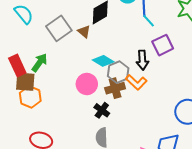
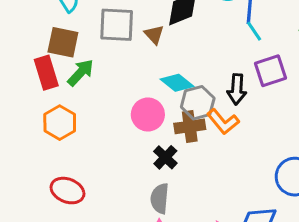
gray square: (59, 28) -> (117, 25), turned 30
brown square: (25, 82) -> (63, 42), moved

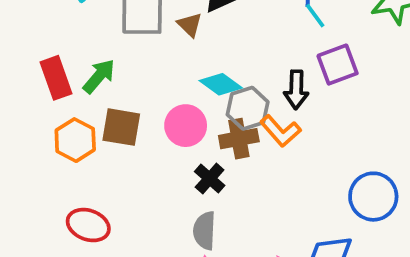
brown square: (63, 42) -> (121, 127), moved

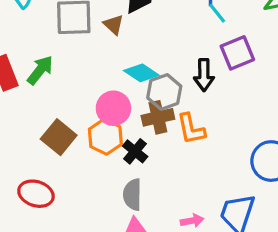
brown square: (121, 127) -> (59, 137), moved, turned 32
orange L-shape: (280, 131) -> (191, 129), moved, turned 32
orange hexagon: (75, 140) -> (105, 137), moved

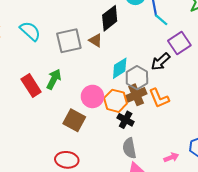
cyan diamond: (141, 73) -> (120, 68), turned -55
black arrow: (204, 75) -> (160, 62), turned 60
pink circle: (113, 108) -> (92, 96), moved
orange hexagon: (105, 137) -> (116, 101), moved

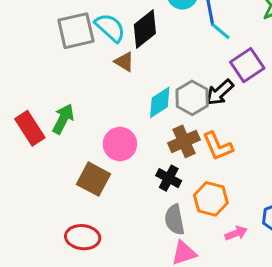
cyan semicircle: (30, 31) -> (110, 28), moved
gray square: (69, 41) -> (76, 31), moved
gray hexagon: (137, 78) -> (192, 98), moved
orange hexagon: (116, 101) -> (211, 199), moved

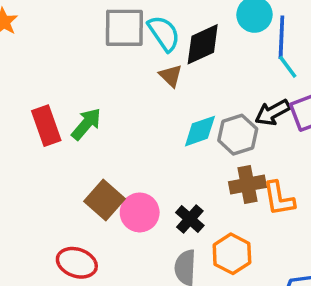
black arrow: (220, 92) -> (272, 113), moved
brown cross: (184, 141) -> (248, 185), moved
pink circle: (120, 144) -> (140, 212), moved
orange L-shape: (218, 146) -> (279, 198), moved

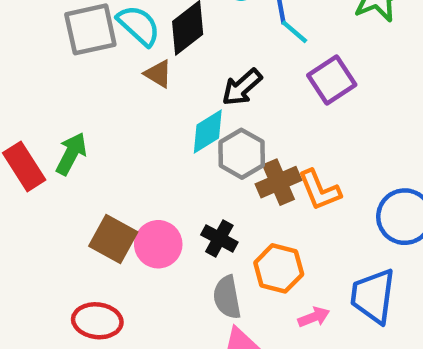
black arrow: (272, 113) -> (242, 87), moved
gray hexagon: (238, 135) -> (242, 154), moved

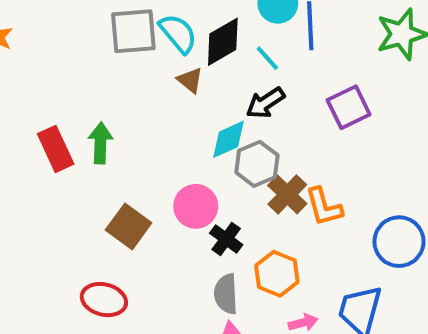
cyan line: (294, 32) -> (267, 58), moved
green arrow: (71, 154) -> (100, 143), turned -33
brown cross: (279, 182) -> (287, 194), turned -30
pink circle: (158, 244) -> (196, 206), moved

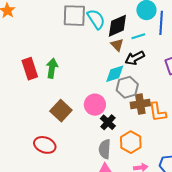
cyan line: (267, 58) -> (138, 36), turned -72
brown triangle: (190, 80) -> (117, 45), moved
brown cross: (287, 194) -> (140, 104), turned 30

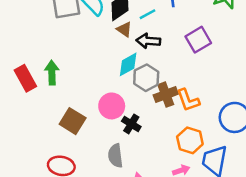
black arrow: (135, 58) -> (148, 41), turned 42
orange hexagon: (131, 142) -> (190, 140), moved
gray semicircle: (105, 149) -> (115, 156), moved

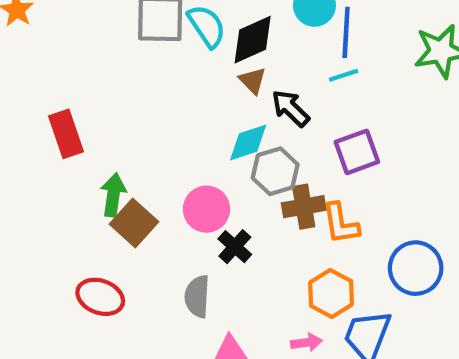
cyan line: (147, 14) -> (344, 75), moved
purple square: (198, 40) -> (357, 152), moved
black arrow: (148, 41) -> (291, 108), turned 30
green arrow: (52, 73) -> (113, 195), moved

